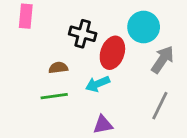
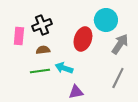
pink rectangle: (26, 16) -> (19, 36), moved
black cross: (83, 34) -> (42, 25), moved, turned -36
cyan arrow: (98, 84) -> (64, 68), moved, turned 42

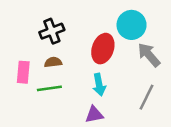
pink rectangle: (19, 36) -> (23, 72), moved
gray arrow: (120, 44) -> (149, 55), turned -75
cyan arrow: (64, 68) -> (99, 85), moved, turned -120

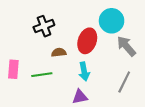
brown semicircle: (53, 62) -> (59, 52), moved
pink rectangle: (23, 72) -> (13, 69), moved

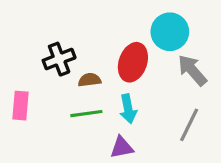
black cross: (44, 26) -> (59, 59), moved
green line: (42, 75) -> (86, 114), moved

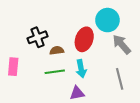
gray line: (189, 125) -> (120, 79), turned -40

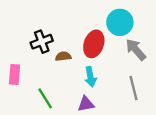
green line: (55, 72) -> (45, 98), moved, turned 66

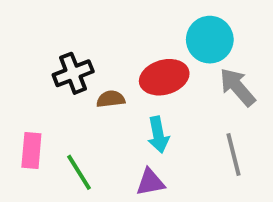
red ellipse: (94, 44) -> (164, 77), turned 55
pink rectangle: (14, 75) -> (31, 151), moved

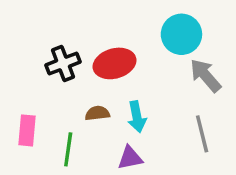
red ellipse: (164, 77) -> (115, 63), moved
brown semicircle: (111, 99) -> (97, 113), moved
green line: (79, 172) -> (68, 149), turned 40

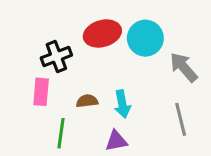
cyan circle: (181, 34) -> (145, 38), moved
red ellipse: (115, 63) -> (102, 34), moved
pink rectangle: (27, 130) -> (41, 92), moved

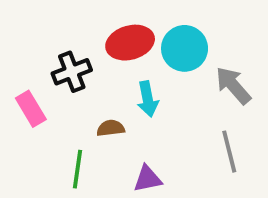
pink rectangle: (41, 92) -> (31, 109), moved, turned -36
cyan arrow: (122, 104) -> (148, 99), moved

